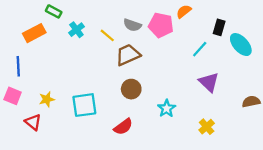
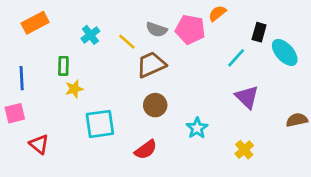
green rectangle: (54, 11) -> (63, 66), moved, turned 63
orange rectangle: (34, 33) -> (35, 23), moved
pink square: (13, 96) -> (15, 113), turned -36
yellow star: (47, 99) -> (74, 89), moved

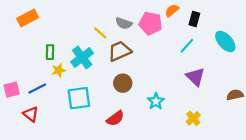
black rectangle: (259, 32) -> (194, 19), moved
cyan cross: (90, 35) -> (82, 57), moved, size x1.5
blue line: (22, 78) -> (37, 88), moved, turned 66

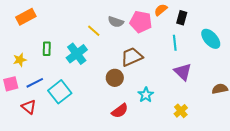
cyan line: (187, 46) -> (175, 43), turned -49
brown trapezoid: (120, 51) -> (132, 57), moved
yellow star: (59, 70) -> (20, 60), moved
cyan square: (79, 98) -> (60, 92), moved, turned -30
red semicircle: (115, 118) -> (120, 111), moved

